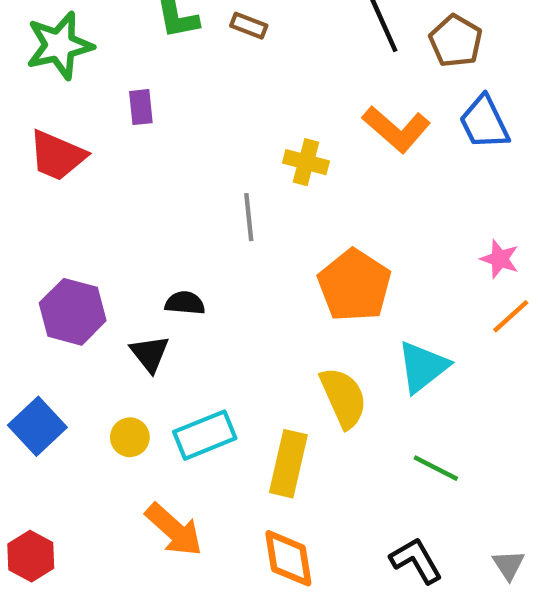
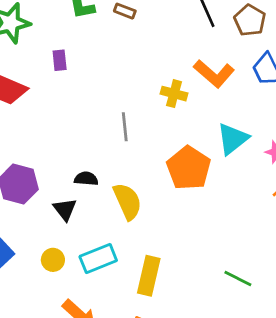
yellow cross: (306, 162) -> (174, 94), moved
cyan triangle: (423, 367) -> (233, 139), moved
yellow semicircle: (343, 398) -> (127, 201), moved

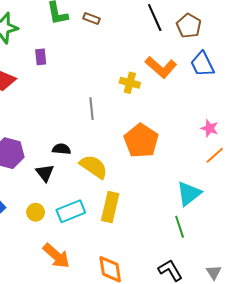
cyan triangle: (233, 139) -> (189, 194), moved
yellow semicircle: (127, 201) -> (94, 167), turned -32
yellow rectangle: (149, 276) -> (110, 207), moved
green line: (238, 278) -> (180, 227), turned 45

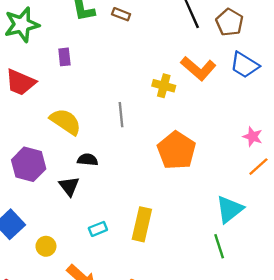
blue trapezoid: (202, 64) -> (245, 65), turned -32
yellow semicircle: (94, 167) -> (66, 122), moved
cyan rectangle: (71, 211) -> (98, 229), size x0.6
yellow circle: (36, 212) -> (46, 246), moved

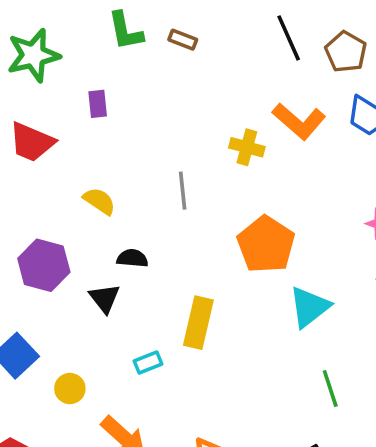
yellow semicircle: (66, 122) -> (99, 201), size x0.7
cyan triangle: (230, 209) -> (309, 307), moved
yellow rectangle: (142, 224) -> (198, 323), moved

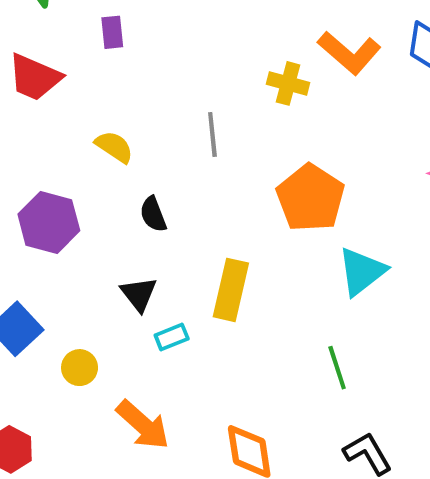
black semicircle: (132, 258) -> (153, 214), turned -116
black triangle: (105, 298) -> (139, 294), moved
green line: (330, 389) -> (337, 368), moved

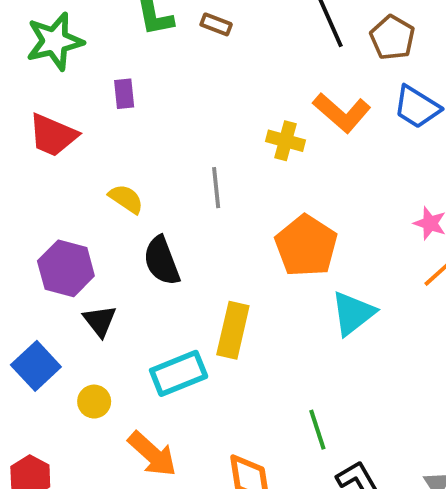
black semicircle: (153, 214) -> (162, 261), size x1.5
black triangle: (139, 294) -> (100, 321), moved
cyan rectangle: (172, 337) -> (179, 373), size x1.8
green line: (337, 368) -> (317, 430), moved

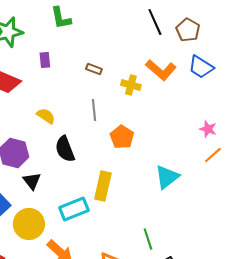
brown rectangle: (216, 24) -> (94, 69), moved
orange pentagon: (306, 246) -> (122, 137), moved, size x0.7
yellow circle: (94, 402) -> (29, 224), size x1.8

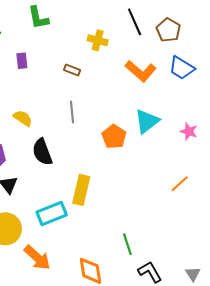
yellow cross: (131, 85) -> (98, 40), moved
orange pentagon: (122, 137) -> (114, 137), moved
orange line: (213, 155) -> (180, 184), moved
cyan triangle: (167, 177) -> (147, 121), moved

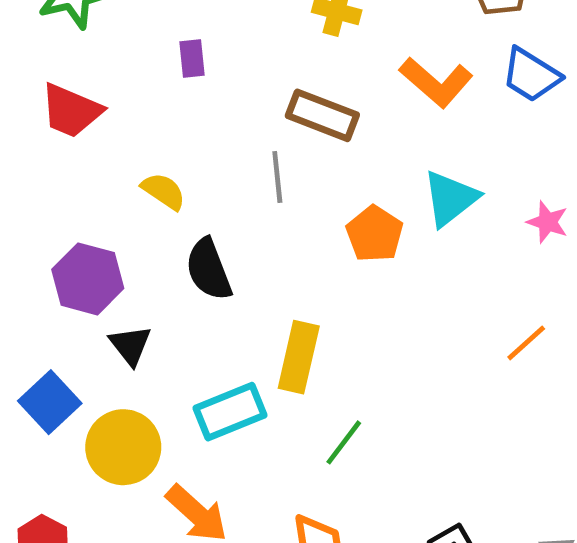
purple rectangle: (22, 61) -> (192, 58), moved
brown rectangle: (72, 70) -> (322, 115), moved, size x1.8
green line: (127, 244) -> (344, 442), moved, turned 55

